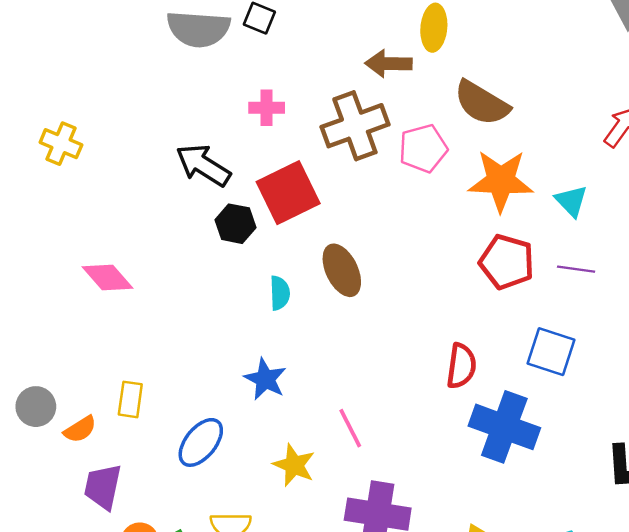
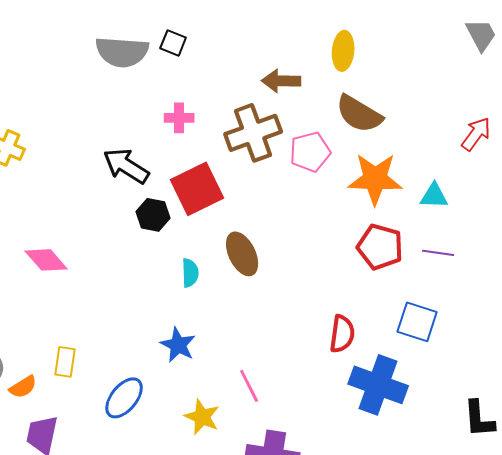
yellow ellipse: (434, 28) -> (343, 51), moved
cyan triangle: (571, 201) -> (434, 196), turned -44

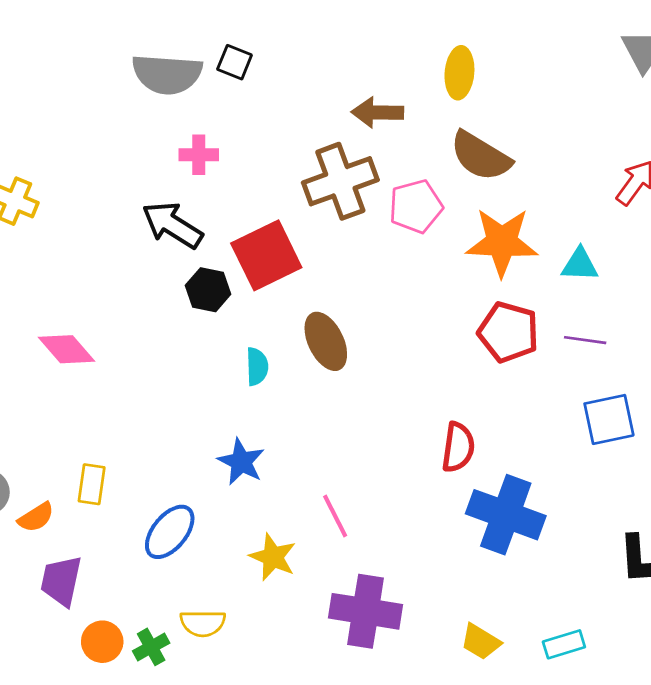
pink cross: (179, 118) -> (199, 155), moved
blue square: (417, 322) -> (609, 419), moved, turned -30

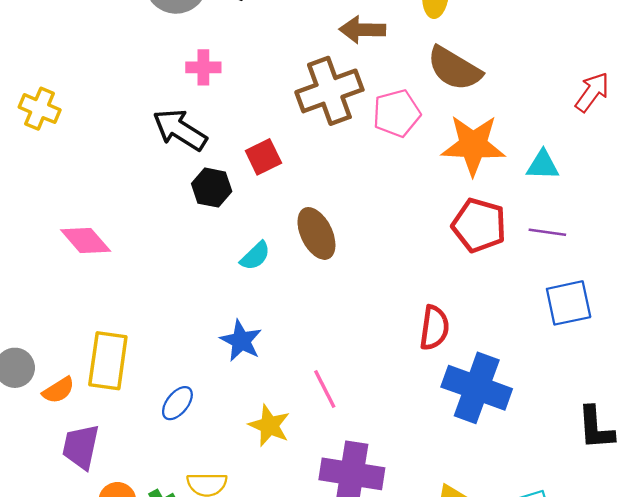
red square: (266, 255) -> (263, 157), size x0.6
cyan semicircle: (257, 367) -> (255, 256), turned 48
yellow rectangle: (92, 484) -> (108, 361), size x1.6
blue ellipse: (170, 532) -> (177, 403), size x0.7

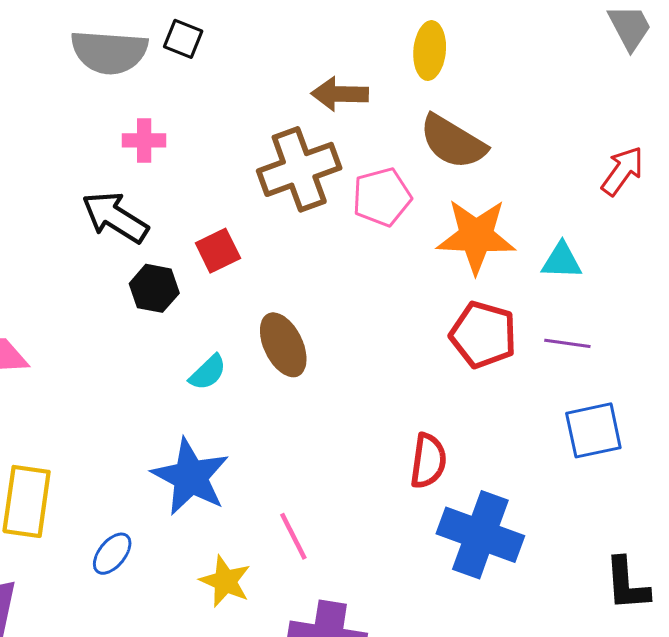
blue star: (241, 341) -> (190, 477), size x1.5

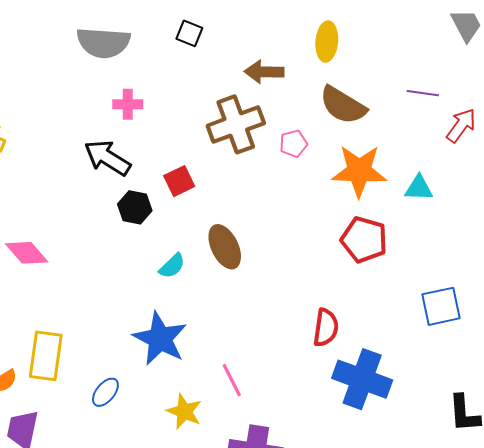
black square: (183, 39) -> (189, 33), moved
pink pentagon: (382, 197) -> (293, 144), size x0.7
purple line: (567, 343) -> (423, 93), moved

